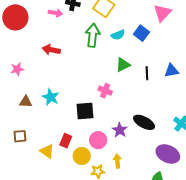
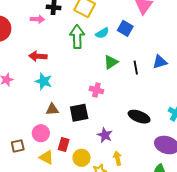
cyan star: (51, 97) -> (44, 81), moved
brown triangle: (26, 102) -> (52, 109), moved
purple star: (120, 130) -> (105, 135), moved
pink circle: (98, 140) -> (41, 133), moved

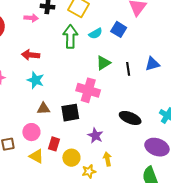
pink cross: (96, 90) -> (88, 90), size x1.6

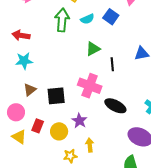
black line: (128, 69) -> (112, 64), moved
cyan star: (36, 80) -> (24, 61), turned -30
pink cross: (88, 90) -> (90, 86), moved
brown triangle: (43, 108) -> (30, 90), turned -40
yellow circle: (71, 158) -> (59, 131), moved

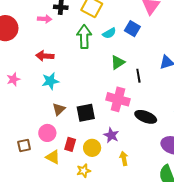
yellow star: (70, 156) -> (84, 171), moved

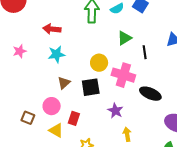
brown square: (24, 146) -> (28, 118), turned 32
yellow circle: (92, 148) -> (99, 63), moved

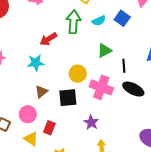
red arrow: (52, 29) -> (48, 39), moved, turned -42
black ellipse: (150, 94) -> (133, 89), moved

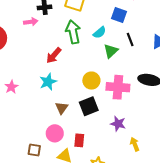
cyan semicircle: (99, 21) -> (100, 32), moved
black line: (124, 66) -> (130, 39), moved

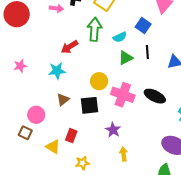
pink circle: (55, 133) -> (36, 115), moved

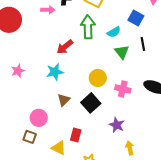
green triangle: (126, 58) -> (122, 52), turned -35
pink cross: (123, 95) -> (123, 89), size x0.7
black square: (89, 105) -> (91, 103), turned -30

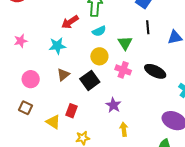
cyan semicircle: (114, 32) -> (99, 31), moved
green triangle: (122, 52) -> (125, 43), moved
pink circle: (39, 118) -> (31, 79), moved

